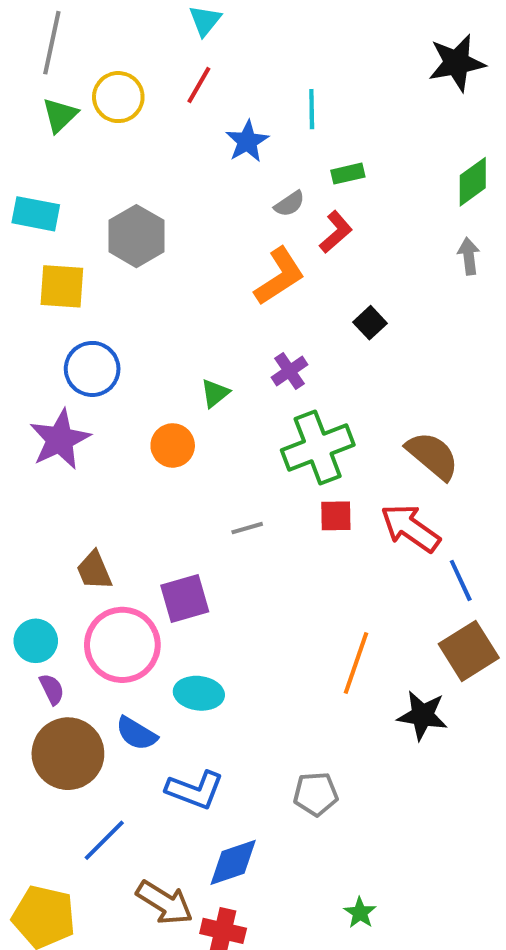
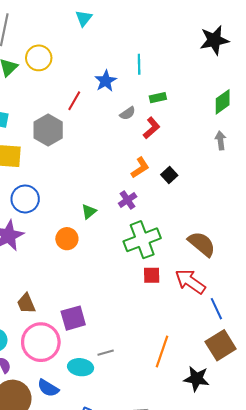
red line: (199, 85) -> (74, 101), moved
orange L-shape: (279, 276) -> (140, 168), moved, size x0.7
gray line: (247, 528) -> (106, 353), moved

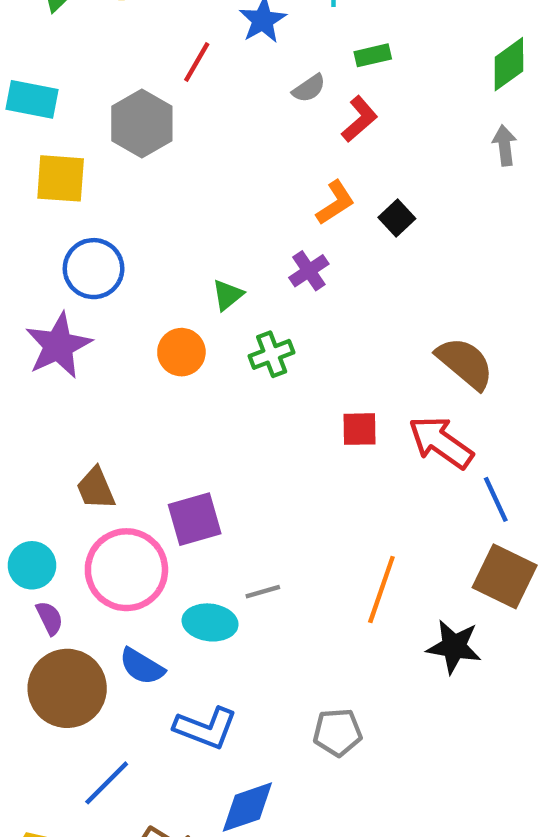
green cross: (142, 240) -> (272, 354), moved, size x0.6
brown square: (221, 345) -> (505, 576), turned -32

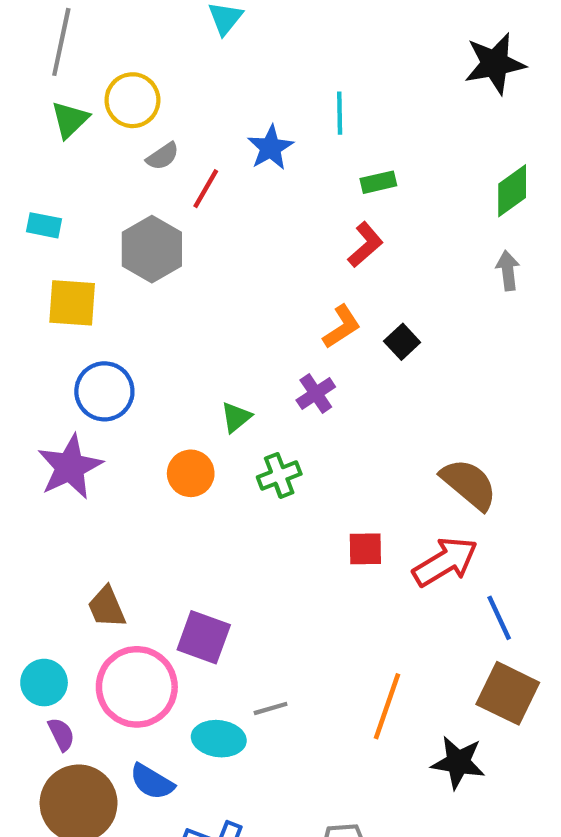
gray semicircle: (309, 88) -> (163, 156), moved
cyan rectangle: (32, 99) -> (44, 225), size x0.7
red arrow: (441, 442) -> (445, 562), turned 114
purple square: (195, 519) -> (204, 637), turned 36

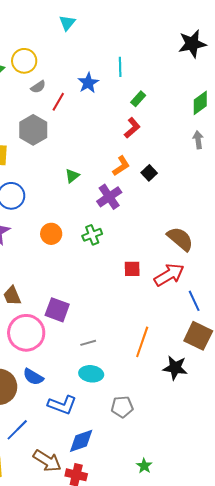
green rectangle: (378, 182) -> (138, 99), turned -35
purple cross: (316, 394) -> (109, 197), size x1.4
green triangle: (236, 417) -> (72, 176), moved
cyan ellipse: (219, 739) -> (91, 374), moved

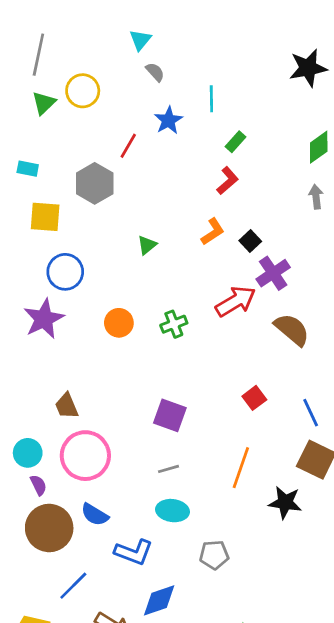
gray semicircle: (38, 87) -> (155, 72), moved, turned -98
purple cross: (109, 197) -> (273, 273), moved
red square: (132, 269) -> (254, 398), moved, turned -36
red arrow: (169, 275) -> (236, 301), moved
purple square: (57, 310) -> (170, 415), moved

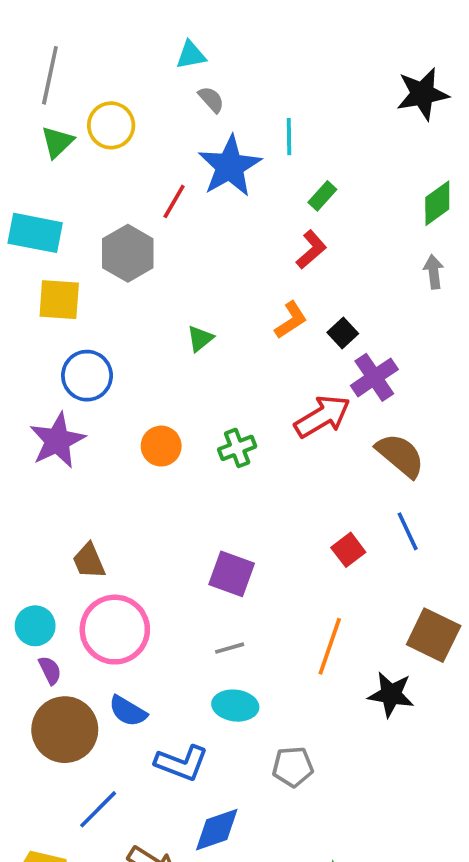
cyan triangle: (140, 40) -> (191, 55), turned 40
blue star: (169, 120) -> (230, 166), size x1.6
cyan rectangle: (28, 169) -> (35, 233), size x1.8
blue line: (311, 413) -> (408, 531), moved

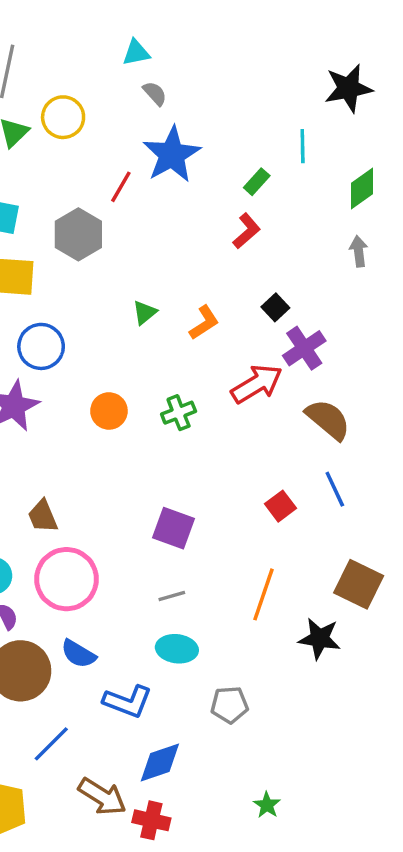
cyan line: (289, 137) -> (303, 146), moved
orange L-shape: (291, 320) -> (204, 323), moved

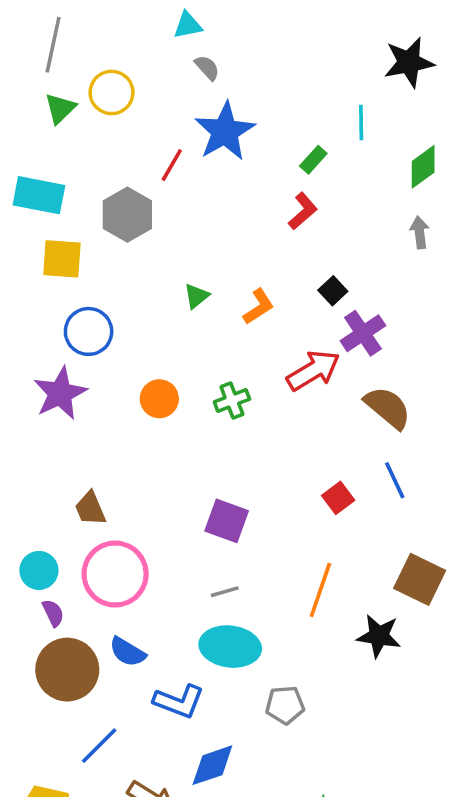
cyan ellipse: (177, 649) -> (230, 647), size x1.4

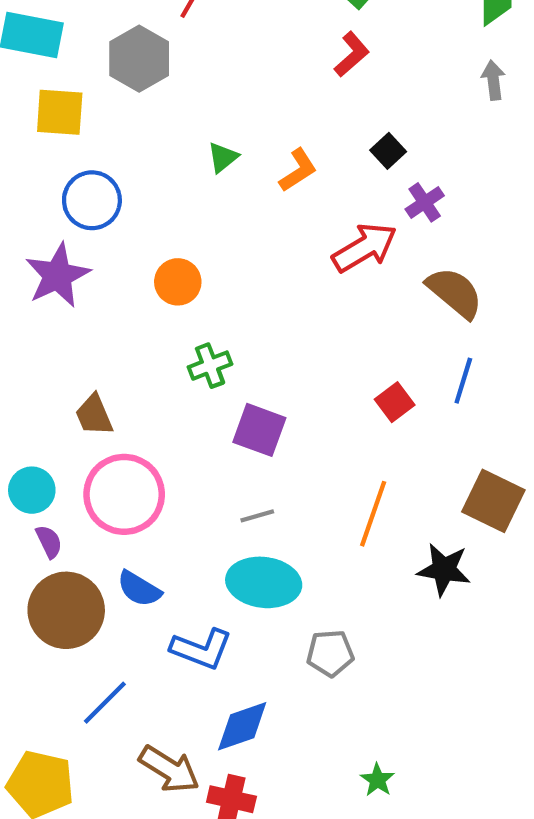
purple cross: (363, 333) -> (425, 202), size x0.7
green cross: (232, 401) -> (210, 366), moved
blue line: (395, 480) -> (463, 381), turned 42

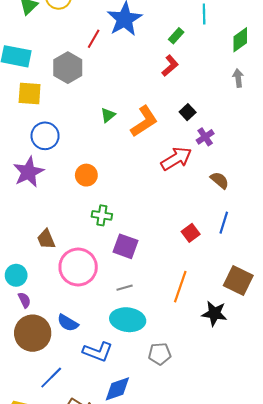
orange L-shape: (298, 170) -> (144, 121), size x1.5
brown semicircle: (455, 293) -> (220, 180), size x0.7
green cross: (210, 366) -> (102, 215), turned 30
pink circle: (124, 494) -> (78, 267), moved

